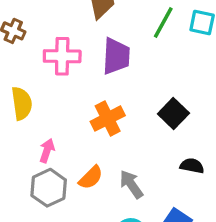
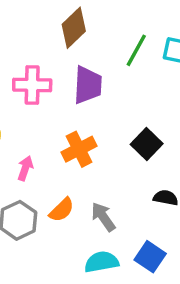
pink arrow: (47, 151) -> (25, 168), moved

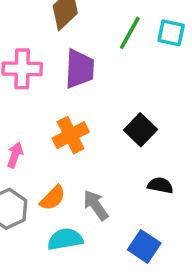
cyan semicircle: (102, 262) -> (65, 239), moved

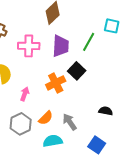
green line: (130, 33) -> (89, 42), moved
black square: (141, 130) -> (77, 71), moved

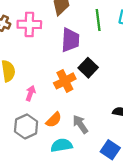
green line: (89, 42) -> (98, 20), moved, turned -36
pink cross: (29, 46) -> (29, 24), moved

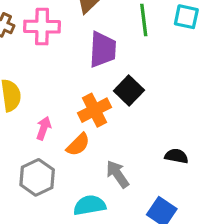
orange semicircle: (54, 120) -> (78, 145), moved

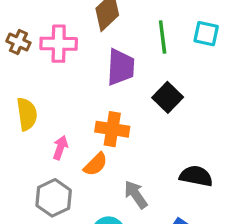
black square: (129, 90) -> (168, 97), moved
orange cross: (94, 110) -> (112, 129), turned 36
black semicircle: (176, 156) -> (196, 176), size x1.4

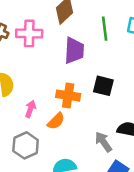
black square: (168, 97) -> (103, 86), moved, turned -30
gray arrow: (136, 194) -> (103, 142), moved

